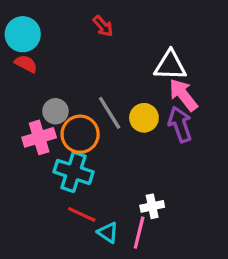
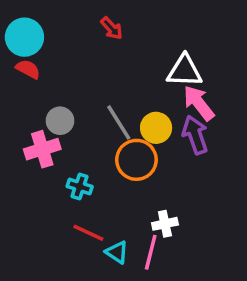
orange circle: (80, 134) -> (136, 160), moved
cyan cross: (74, 172) -> (80, 186), size x0.6

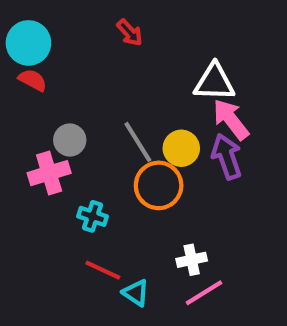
pink line: (151, 252) -> (204, 293), moved, turned 44

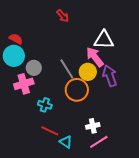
cyan circle: (28, 43) -> (14, 56), moved
pink arrow: (231, 119) -> (95, 57), moved

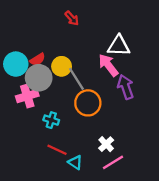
red semicircle: (16, 39) -> (38, 59), moved, turned 120
gray circle: (34, 68) -> (39, 78), size x1.5
yellow circle: (88, 72) -> (62, 66), moved
white cross: (93, 126) -> (106, 144), turned -32

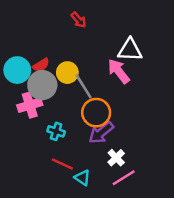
purple arrow: (126, 87) -> (101, 133), moved, turned -110

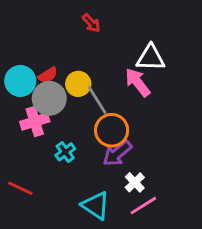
cyan cross: (56, 131) -> (65, 152), turned 36
red line: (62, 164) -> (20, 188), moved
cyan triangle: (82, 178) -> (96, 206), size x1.5

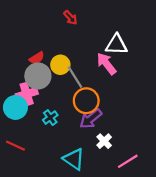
cyan circle: (20, 81) -> (15, 107), moved
pink line: (143, 206) -> (128, 161), moved

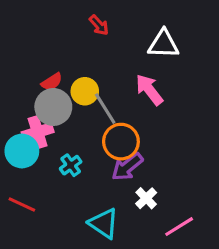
white triangle: (117, 45) -> (163, 44), moved

